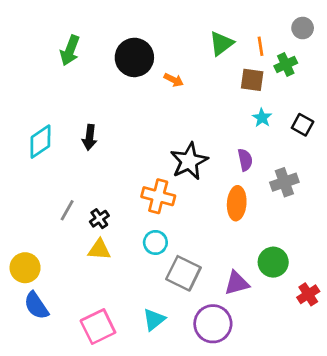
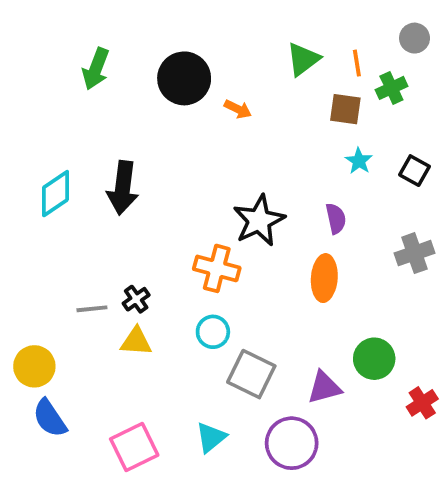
black arrow: (90, 137) -> (123, 188), size x1.5
gray cross: (284, 182) -> (415, 253), moved
gray line: (67, 210) -> (92, 309), moved, turned 55

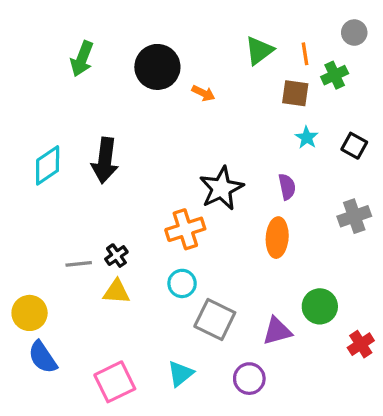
orange cross: (217, 268) -> (185, 229), turned -33
purple circle: (292, 443) -> (249, 379), size x0.7

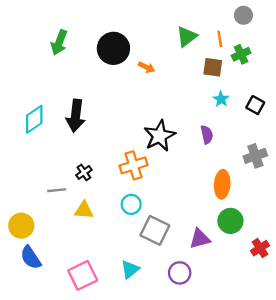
gray circle: (354, 33) -> (243, 15), moved
orange ellipse: (277, 238) -> (222, 184), moved
black cross: (116, 256) -> (84, 172), moved

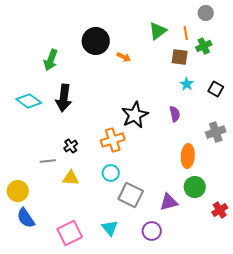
green arrow: (59, 42) -> (51, 60), moved
cyan diamond: (34, 119) -> (29, 101), turned 70
cyan triangle: (130, 269) -> (110, 228), turned -30

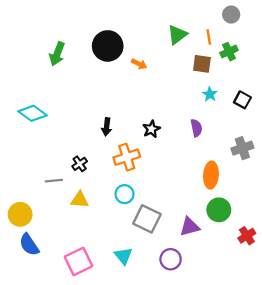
green arrow: (51, 60) -> (57, 54), moved
black arrow: (64, 98) -> (107, 127), moved, size x0.6
black star: (135, 115) -> (151, 129), size x0.6

